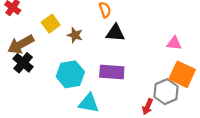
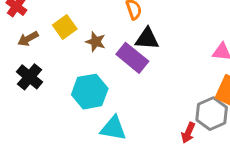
brown arrow: (21, 44) -> (28, 39), moved, size x0.6
purple rectangle: (112, 72) -> (132, 58), moved, turned 35

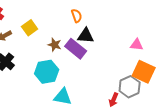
brown star: (96, 42) -> (55, 45), moved

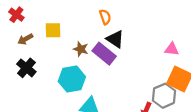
yellow square: (30, 28) -> (53, 30), turned 35
black triangle: (86, 36) -> (115, 39), turned 30

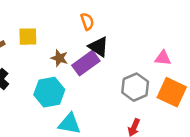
purple rectangle: (104, 54) -> (86, 63), turned -75
gray hexagon: (164, 96) -> (135, 87), moved

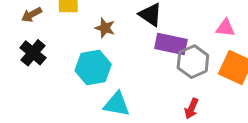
purple rectangle: (86, 63) -> (171, 44), moved, turned 48

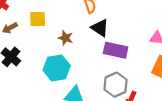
gray hexagon: (193, 62) -> (116, 85), moved

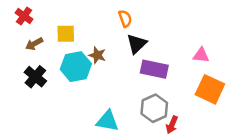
black triangle: (100, 28) -> (137, 44), turned 42
cyan hexagon: (57, 68) -> (76, 67), moved

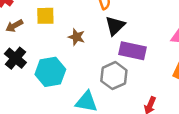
cyan hexagon: (76, 67) -> (50, 72), moved
gray hexagon: (154, 108) -> (114, 76), moved

